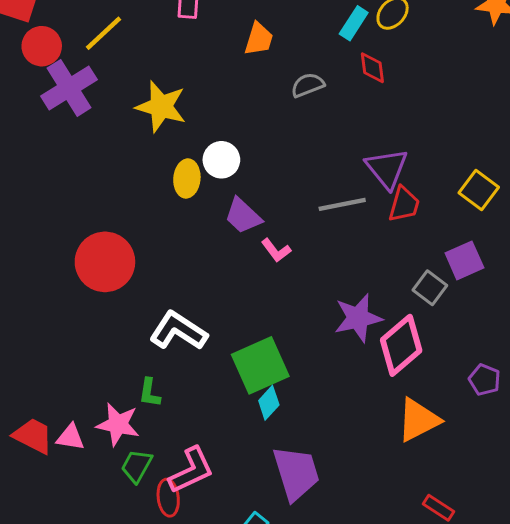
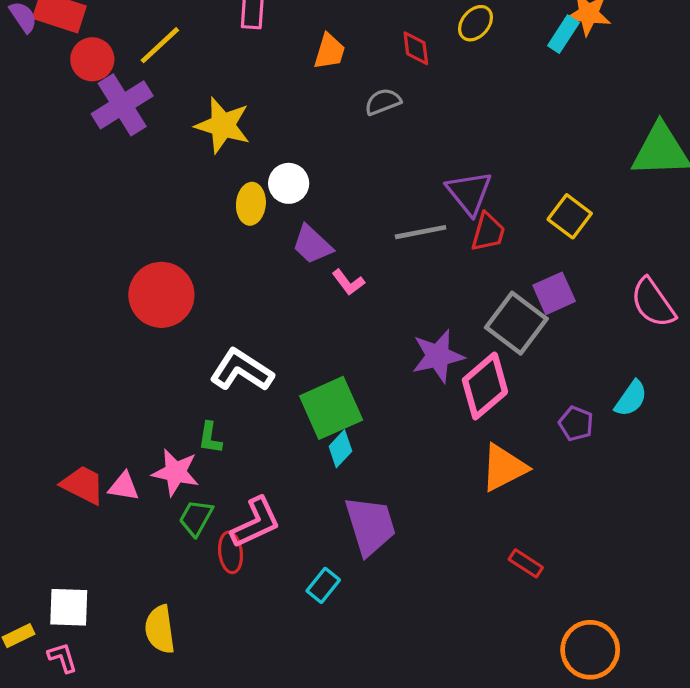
cyan rectangle: (354, 23) -> (563, 34), moved
red diamond: (372, 68) -> (416, 48), moved
gray square: (430, 288) -> (516, 323), size x1.6

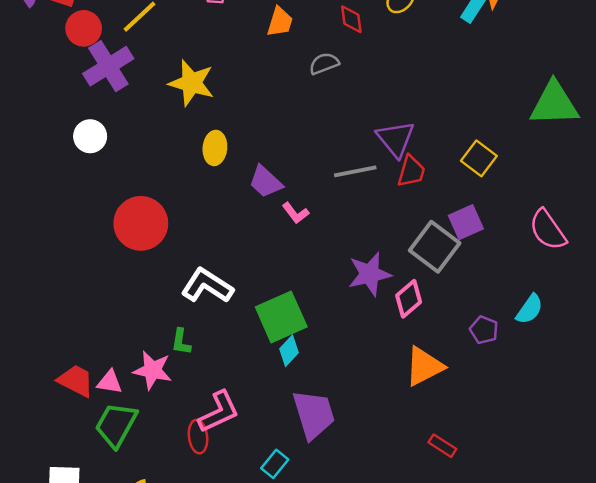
white circle: (289, 183) -> (90, 136), moved
pink diamond: (485, 386) -> (409, 299), size x0.7
green trapezoid: (196, 518) -> (116, 425), moved, size x1.5

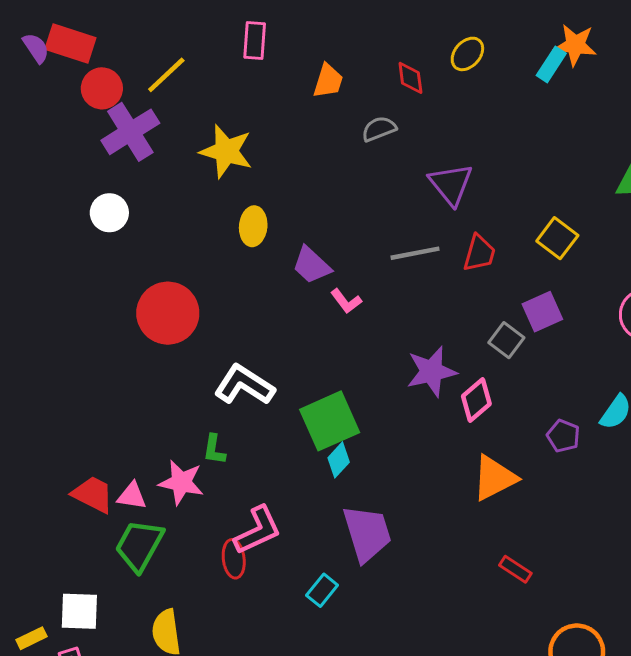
purple triangle: (396, 139) -> (451, 184), moved
gray square: (435, 247) -> (506, 340), size x0.6

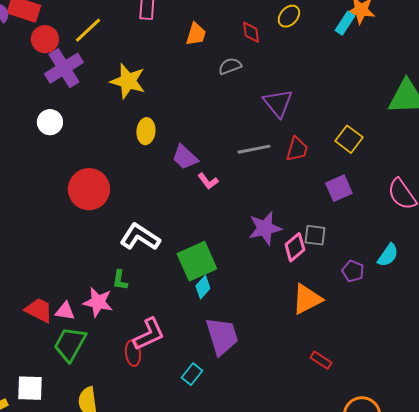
gray square: (506, 340) -> (315, 235), moved, turned -30

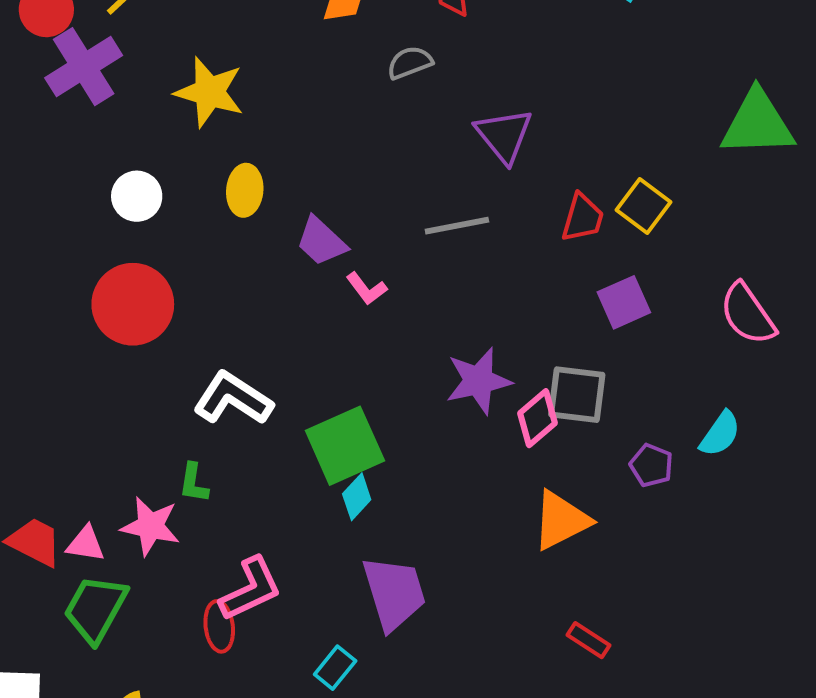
white circle: (50, 122) -> (137, 196), moved
red trapezoid: (297, 149) -> (583, 218), moved
gray square: (315, 235) -> (577, 395), size x1.4

